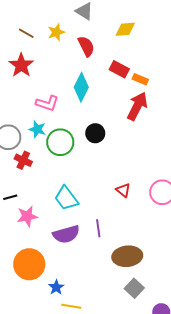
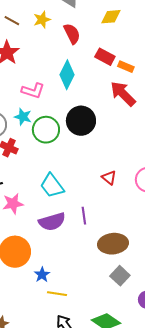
red arrow: (137, 106) -> (123, 94), turned -72
black circle: (95, 133) -> (81, 121), size x1.5

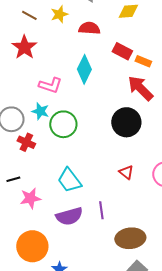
red semicircle: (72, 34) -> (89, 28), turned -60
black circle: (81, 121) -> (126, 122), moved

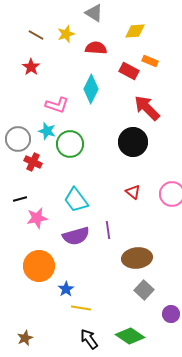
red star: (24, 47) -> (31, 67), size x0.7
orange rectangle: (143, 61) -> (150, 61), moved

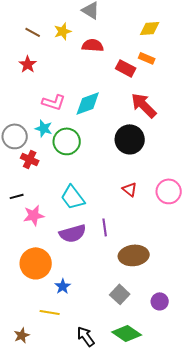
yellow diamond: (135, 31) -> (150, 28), moved
cyan diamond: (91, 89) -> (88, 103), moved, turned 44
gray square: (144, 290) -> (120, 294), moved
yellow line: (81, 308) -> (50, 312), moved
purple circle: (171, 314) -> (160, 301), moved

